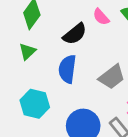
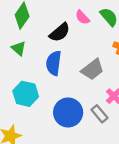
green triangle: (27, 51) -> (19, 48), turned -35

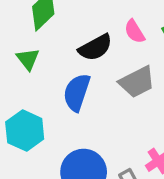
gray trapezoid: (92, 69) -> (137, 82), moved

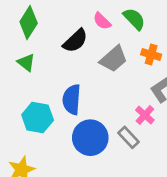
blue semicircle: (77, 92) -> (72, 99), moved

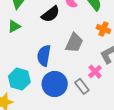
gray trapezoid: (114, 59) -> (74, 43), moved, turned -30
green triangle: (26, 63) -> (14, 26), turned 48
cyan hexagon: (38, 117) -> (19, 79), moved

